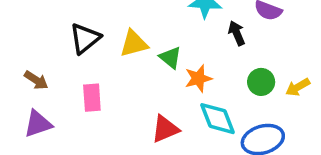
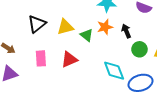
black arrow: (237, 33) -> (126, 31), moved
orange star: (198, 78) -> (105, 27), moved
red triangle: (165, 129) -> (69, 59), moved

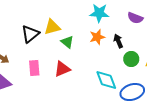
yellow triangle: (65, 27) -> (52, 27), moved
green triangle: (87, 35) -> (67, 42), moved

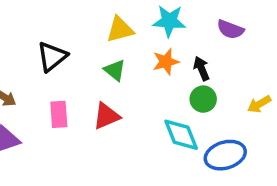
yellow triangle: (52, 27) -> (120, 29), moved
green circle: (131, 59) -> (203, 99), moved

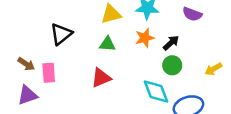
black arrow: (201, 68) -> (171, 43), turned 70
green triangle: (115, 70) -> (107, 44), turned -35
pink rectangle: (59, 114) -> (49, 73), moved

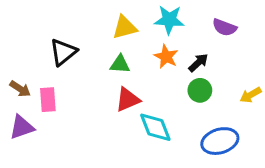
orange star: (145, 38) -> (166, 57), turned -30
red triangle: (101, 78) -> (128, 100), moved
cyan diamond: (156, 91) -> (155, 127), moved

